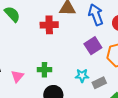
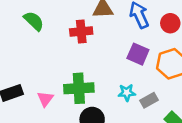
purple square: (93, 46) -> (138, 54), turned -30
green cross: (44, 70) -> (79, 88), size x1.6

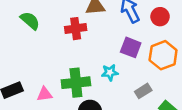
cyan star: (127, 93) -> (110, 72), moved
pink triangle: (45, 99) -> (45, 94), turned 49

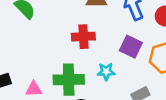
red cross: (76, 29) -> (83, 37), moved

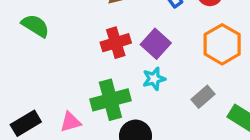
purple square: (131, 47) -> (156, 44), moved, turned 30

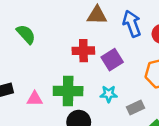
green semicircle: (35, 26) -> (26, 34), moved
cyan star: (154, 79) -> (109, 94), moved

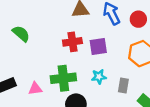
purple square: (112, 60) -> (98, 47), turned 30
gray rectangle: (135, 107) -> (123, 86), turned -48

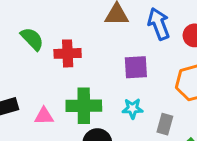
red cross: (72, 42) -> (68, 53), moved

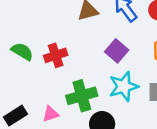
purple square: (136, 67) -> (117, 51), turned -30
cyan star: (133, 108) -> (124, 86), size x1.6

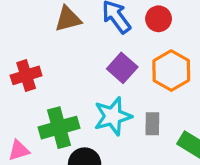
purple square: (117, 51) -> (122, 68), moved

